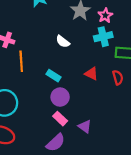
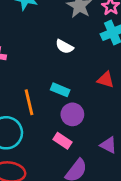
orange line: (21, 61) -> (29, 102), moved
pink rectangle: (60, 119) -> (62, 141), moved

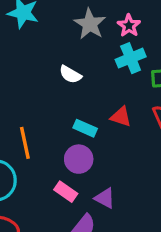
cyan rectangle: (60, 90) -> (85, 128), moved
purple triangle: (108, 145) -> (105, 198), moved

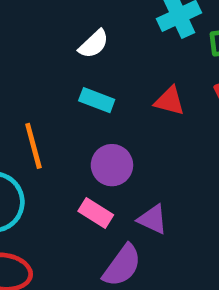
white semicircle: (70, 74) -> (94, 44), turned -70
cyan rectangle: (85, 128) -> (97, 100), moved

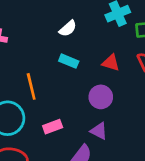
purple circle: (112, 165) -> (101, 97), moved
pink rectangle: (96, 213) -> (53, 127), moved, turned -54

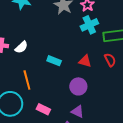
white semicircle: (68, 28) -> (21, 47), moved
pink rectangle: (53, 127) -> (43, 109), turned 48

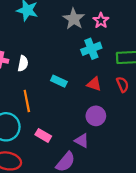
cyan cross: (89, 25) -> (91, 49), moved
white semicircle: (21, 47) -> (23, 63), turned -40
purple circle: (78, 86) -> (96, 116), moved

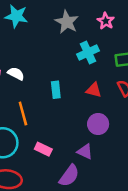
pink star: (101, 21) -> (106, 21), moved
white semicircle: (23, 63) -> (16, 74), turned -70
cyan rectangle: (59, 81) -> (56, 90), turned 63

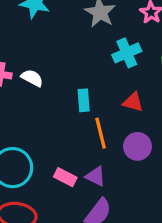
orange line: (23, 114) -> (101, 133), moved
purple triangle: (85, 152) -> (95, 176), moved

